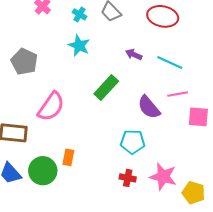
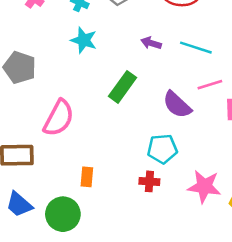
green circle: (43, 171) -> (63, 214), moved
red cross: (128, 178) -> (149, 181), moved

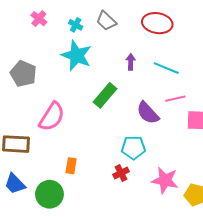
cyan star: (84, 40) -> (77, 55), size x1.4
purple arrow: (151, 43) -> (131, 62), turned 70
red cross: (149, 181) -> (121, 173), turned -35

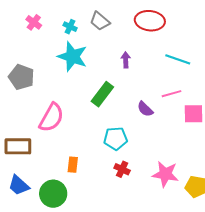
cyan line: (166, 68) -> (178, 59), moved
purple semicircle: (148, 113) -> (145, 109), size x0.7
cyan pentagon: (133, 148) -> (116, 139), moved
red cross: (121, 173) -> (122, 169), turned -35

